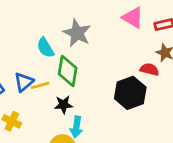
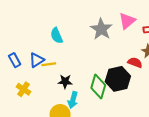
pink triangle: (133, 18) -> (127, 21), turned 42
gray star: (77, 33) -> (101, 29), moved
green diamond: (68, 71) -> (98, 87), moved

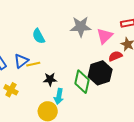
pink triangle: (127, 21) -> (105, 36), moved
gray star: (101, 29) -> (81, 27), turned -30
red semicircle: (135, 63) -> (115, 56), turned -40

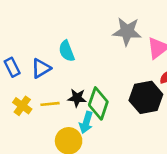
cyan semicircle: (39, 36) -> (67, 51), moved
yellow line: (33, 64) -> (50, 104), moved
green diamond: (82, 82) -> (98, 103), moved

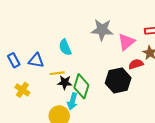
cyan semicircle: (67, 51) -> (65, 47), moved
blue triangle: (41, 68) -> (36, 60), turned 42
yellow line: (50, 104) -> (57, 73), moved

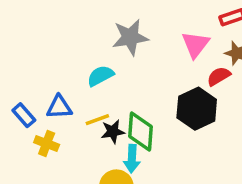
gray star: (102, 30) -> (130, 37), moved
cyan semicircle: (65, 47) -> (100, 76), turned 98
yellow cross: (22, 90) -> (47, 144), moved

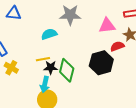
pink triangle: (195, 45) -> (107, 26), turned 36
blue triangle: (59, 107) -> (14, 13), moved
cyan arrow: (132, 159) -> (45, 84), moved

